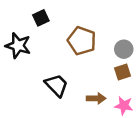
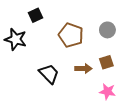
gray circle: (124, 49) -> (107, 30), moved
brown arrow: (96, 98) -> (83, 69), moved

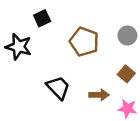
brown square: (106, 62) -> (126, 74), turned -32
brown arrow: (83, 69) -> (99, 95), moved

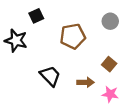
gray circle: (127, 36) -> (110, 21), moved
brown pentagon: (84, 42) -> (73, 36), turned -30

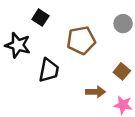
black square: (36, 16) -> (40, 18), turned -32
black trapezoid: (50, 76) -> (49, 70), moved, turned 55

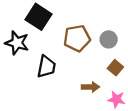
black square: (40, 18) -> (38, 17), size x1.6
gray circle: (123, 24) -> (109, 39), moved

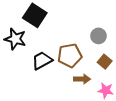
brown pentagon: (77, 38) -> (70, 55), moved
black trapezoid: (46, 67) -> (42, 61), turned -130

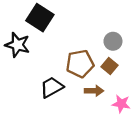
black trapezoid: (42, 61) -> (52, 87), moved
brown square: (105, 62) -> (109, 66), moved

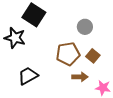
gray circle: (113, 41) -> (85, 27), moved
black trapezoid: (52, 87) -> (28, 76), moved

